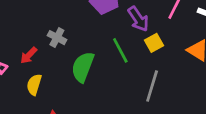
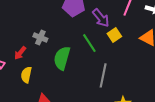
gray line: (152, 86) -> (103, 75), moved

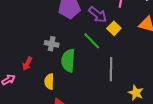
gray cross: (40, 38) -> (52, 44), moved
yellow semicircle: (26, 75) -> (49, 82), moved

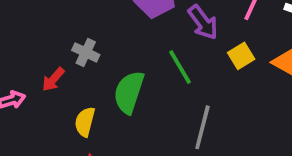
yellow square: (114, 28) -> (241, 56), moved
gray cross: (52, 44) -> (86, 52), moved

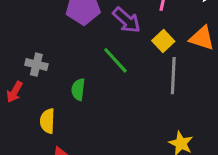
green semicircle: (129, 92) -> (78, 89), size x0.6
gray line: (202, 127) -> (173, 76), moved

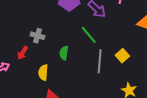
yellow square: (163, 41) -> (122, 56), moved
gray line: (173, 76) -> (100, 61), moved

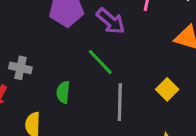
yellow square: (122, 56) -> (167, 89), moved

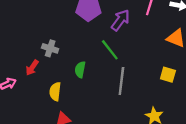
purple arrow: (111, 21) -> (120, 20), turned -100
yellow square: (167, 89) -> (168, 75), moved, turned -35

